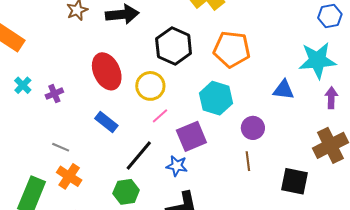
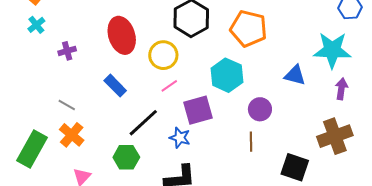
cyan cross: (23, 85) -> (36, 25), moved

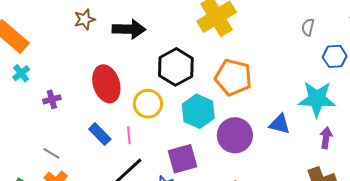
cyan hexagon: (227, 75) -> (198, 111), moved
pink line: (169, 86) -> (129, 135), moved, turned -60
purple circle: (260, 109) -> (235, 135), moved, size x1.5

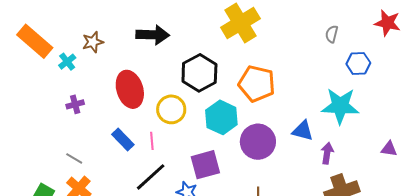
brown star: (85, 19) -> (93, 42), moved
cyan cross: (21, 73) -> (67, 62), moved
purple arrow: (326, 138) -> (327, 153), moved

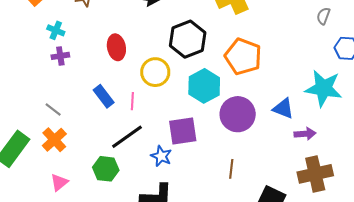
cyan cross: (67, 62) -> (56, 30), moved, turned -36
red ellipse: (130, 89) -> (116, 47), size x0.7
purple arrow: (327, 153) -> (305, 134), turned 70

